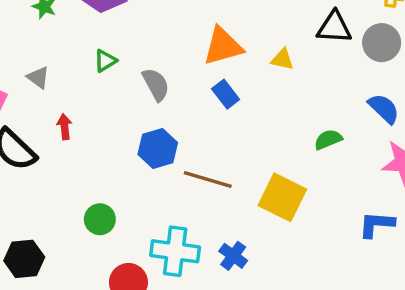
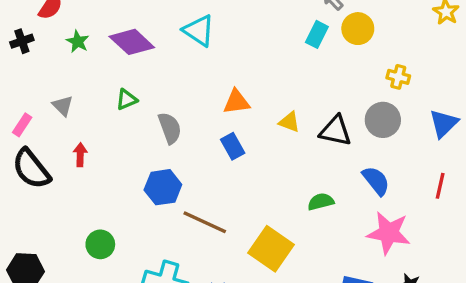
black triangle: (334, 27) -> (336, 131), moved
orange triangle: (223, 46) -> (236, 102), size x0.7

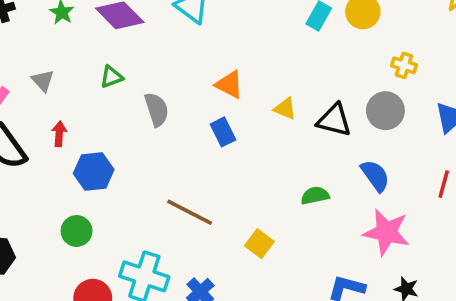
orange triangle: (236, 102) -> (229, 85), turned 32
blue hexagon: (163, 187) -> (94, 171), moved
yellow square: (271, 249) -> (259, 244), size x0.6

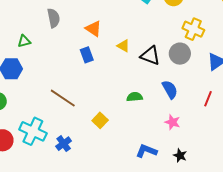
yellow cross: (404, 65) -> (193, 29), size x1.5
green triangle: (111, 77) -> (24, 41), moved
gray semicircle: (157, 109) -> (54, 18), moved
pink star: (386, 232) -> (172, 122), size x0.6

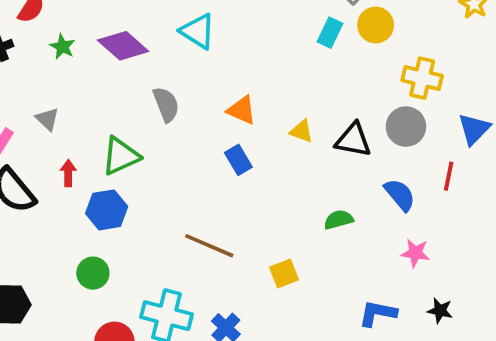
green triangle: (24, 41) -> (121, 156), size x1.6
red line: (208, 99) -> (449, 176), moved
yellow square: (100, 120) -> (284, 274), turned 35

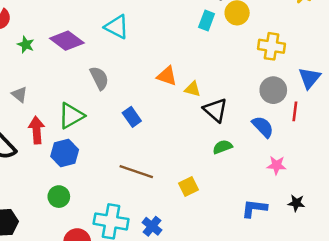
orange triangle: (242, 110) -> (167, 76), moved
gray circle: (406, 127) -> (273, 90), moved
black triangle: (353, 140) -> (215, 110), moved, turned 35
blue rectangle: (238, 160) -> (132, 117), moved
red arrow: (68, 173) -> (37, 130), size x1.5

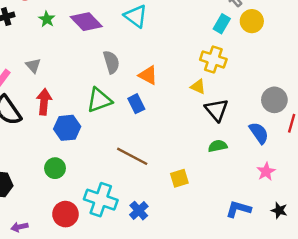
yellow cross: (272, 46) -> (213, 59), moved
orange triangle: (167, 76) -> (148, 75), moved
green triangle: (71, 116) -> (99, 100), moved
pink star: (276, 165) -> (266, 172), turned 30

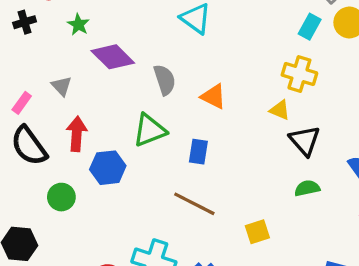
purple diamond: (86, 22) -> (113, 57), moved
blue rectangle: (136, 104) -> (198, 152), moved, turned 36
green circle: (55, 168) -> (61, 197), moved

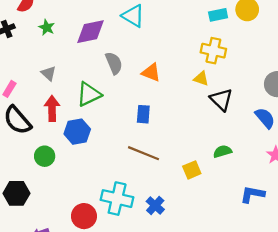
cyan rectangle: (310, 27) -> (218, 15), turned 54
purple diamond: (113, 57) -> (91, 32), moved, turned -52
gray triangle: (62, 86) -> (49, 73), moved
green triangle: (150, 130) -> (89, 94), moved
green semicircle: (307, 188) -> (222, 151), moved

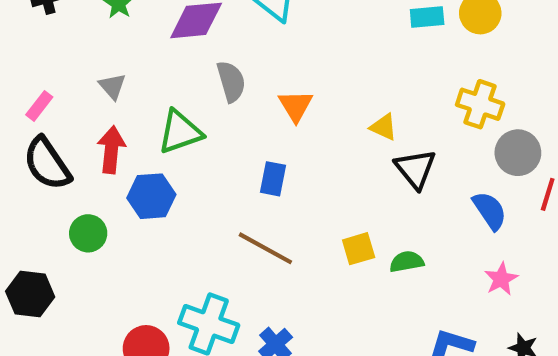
yellow cross: (213, 51) -> (480, 104), moved
orange triangle: (151, 72) -> (296, 106), turned 30
yellow square: (192, 170) -> (359, 249), moved

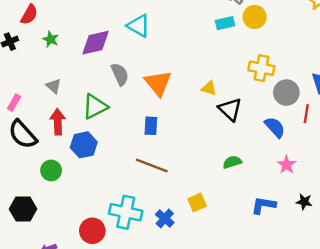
orange triangle: (296, 106) -> (158, 83), size x1.4
yellow square: (359, 249) -> (197, 203), moved

